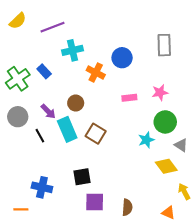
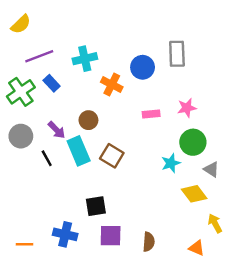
purple line: (52, 27) -> (39, 56), moved
gray rectangle: (164, 45) -> (177, 54), moved
blue cross: (42, 187) -> (65, 234), moved

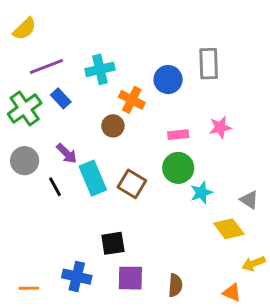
brown circle: (88, 120) -> (113, 126), moved
green circle: (193, 142) -> (178, 168), moved
yellow arrow: (215, 223) -> (254, 264), turned -84

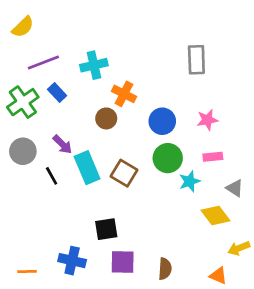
blue circle: (168, 80) -> (162, 121), moved
pink rectangle: (178, 135) -> (213, 157), moved

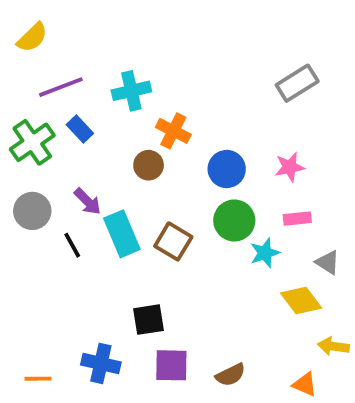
gray rectangle: (196, 60) -> (297, 83), moved, turned 60
yellow arrow: (239, 248) -> (333, 346), turned 30
brown semicircle: (165, 269) -> (230, 375), turned 60

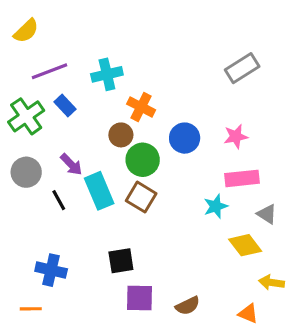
pink rectangle: (297, 219) -> (242, 178), size x1.5
green circle: (234, 220) -> (143, 160), moved
blue cross: (101, 363) -> (51, 270), moved

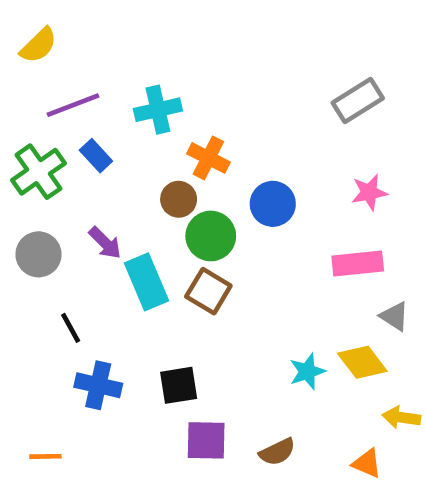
pink star: (236, 136) -> (369, 192), moved
black line: (59, 200) -> (71, 328), moved
cyan star: (216, 206) -> (307, 371), moved
blue cross: (51, 270) -> (98, 385), moved

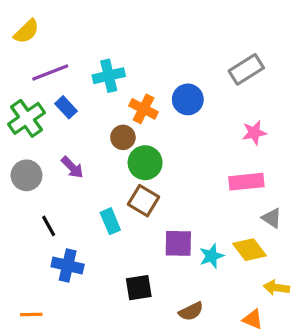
blue circle: (273, 204) -> (188, 99), moved
cyan rectangle: (146, 282) -> (110, 221), moved, size x0.7
black square: (179, 385) -> (139, 288), moved
purple square: (206, 440) -> (178, 243), moved

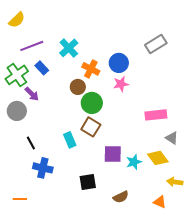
cyan cross: (109, 76) -> (69, 48), turned -30
pink star: (254, 133) -> (121, 84), moved
purple arrow: (72, 167) -> (32, 94), moved

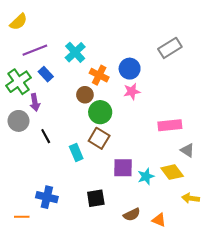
purple arrow: (32, 94) -> (35, 102), turned 35
black line: (31, 143) -> (46, 136), moved
blue cross: (43, 168) -> (47, 197), moved
orange triangle: (160, 202) -> (159, 220), moved

